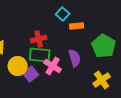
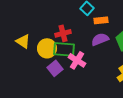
purple semicircle: (75, 58) -> (100, 39), moved, turned -96
yellow circle: (18, 66) -> (47, 48), moved

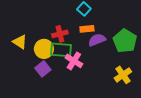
orange rectangle: (101, 20) -> (87, 29), moved
purple square: (55, 68) -> (43, 69), moved

